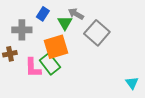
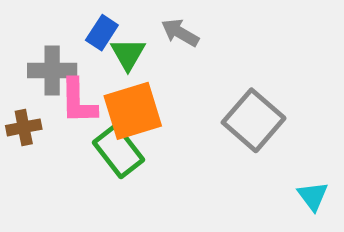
green triangle: (65, 23) -> (128, 54), moved
gray square: (97, 33) -> (254, 120), moved
pink L-shape: (33, 68) -> (78, 101), moved

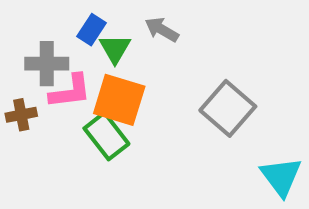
pink L-shape: (78, 101) -> (70, 91), turned -96
orange square: (133, 111) -> (119, 100), turned 34
cyan triangle: (313, 196) -> (281, 177), size x1.5

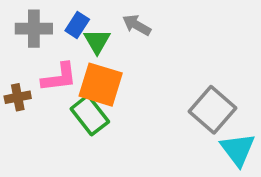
gray cross: (47, 64) -> (34, 29), moved
gray square: (228, 108) -> (212, 110), moved

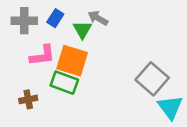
green triangle: (97, 41) -> (82, 30), moved
brown cross: (18, 97) -> (28, 99), moved
green rectangle: (90, 115) -> (64, 83), turned -32

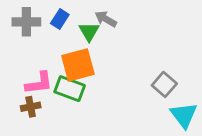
pink L-shape: (42, 56) -> (39, 83), moved
orange square: (72, 61) -> (78, 65), turned -32
gray square: (152, 79) -> (164, 84), size x0.7

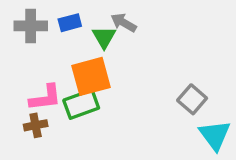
blue rectangle: (60, 19) -> (70, 23), turned 42
green rectangle: (70, 89) -> (81, 104), turned -40

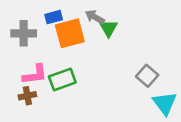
gray cross: (31, 26) -> (24, 33), moved
green triangle: (104, 37) -> (109, 28), moved
orange square: (91, 76) -> (70, 33), moved

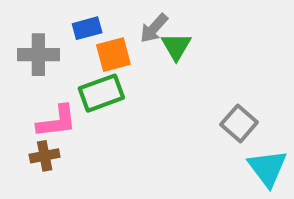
gray arrow: (95, 17) -> (154, 28), turned -78
orange square: (70, 33) -> (113, 55), size x0.7
green rectangle: (62, 79) -> (101, 93), moved

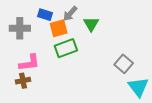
blue rectangle: (87, 28) -> (45, 15), turned 32
gray arrow: (154, 28) -> (70, 14), moved
green rectangle: (101, 93) -> (66, 48), moved

